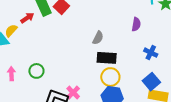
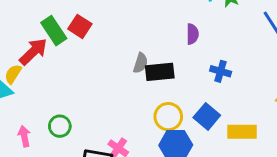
red arrow: (27, 18) -> (33, 52), size x1.5
black rectangle: (107, 58) -> (160, 72), moved
blue square: (151, 82) -> (207, 116), moved

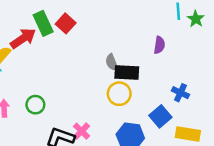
gray semicircle: (141, 63) -> (112, 62), turned 132
blue cross: (221, 71) -> (180, 93), moved
yellow circle: (168, 117) -> (119, 94), moved

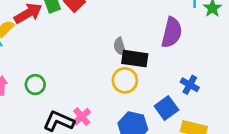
purple semicircle: (159, 45) -> (172, 33), size x1.6

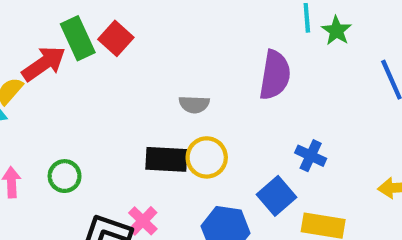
gray semicircle: (120, 47) -> (194, 104), turned -66
black rectangle: (135, 59) -> (166, 159), moved

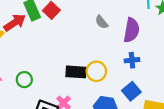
gray semicircle: (194, 104) -> (102, 22), moved, turned 48
blue cross: (311, 156) -> (132, 60), moved, turned -32

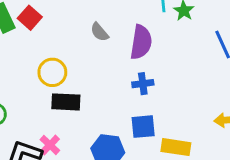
yellow circle: (96, 71) -> (52, 72), moved
blue square: (131, 91) -> (143, 127), turned 36

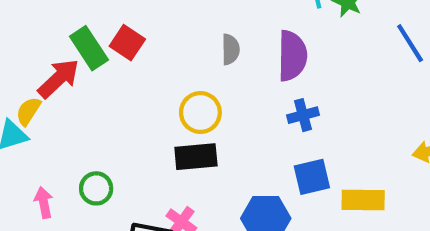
gray semicircle: (99, 32) -> (230, 49), turned -132
yellow circle: (52, 72) -> (200, 112), moved

